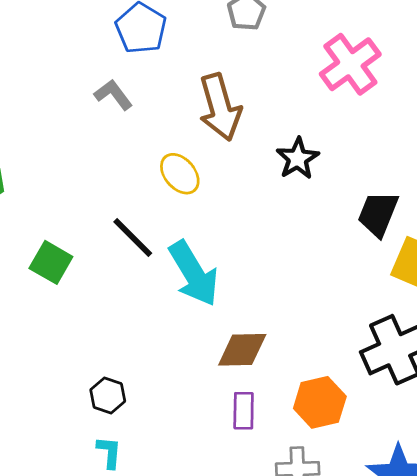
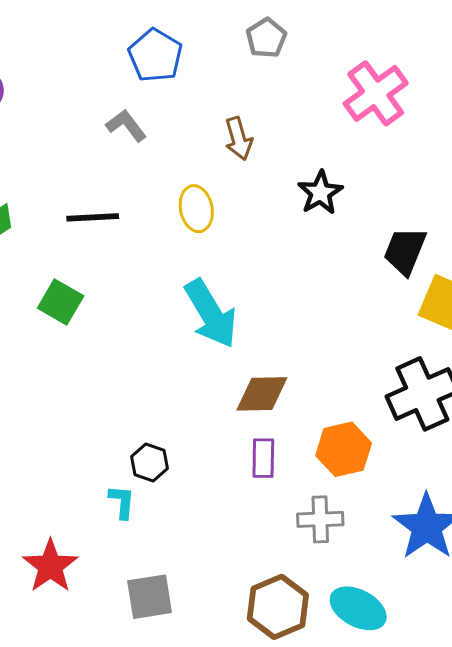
brown arrow: (220, 107) -> (239, 139), size x0.6
yellow ellipse: (180, 174) -> (196, 209), turned 30
black line: (133, 237) -> (93, 217), moved, turned -48
black hexagon: (108, 395) -> (150, 462), moved

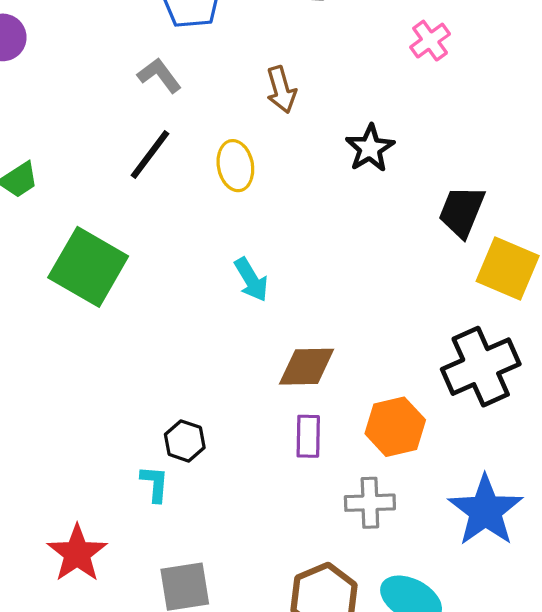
pink cross: (376, 93) -> (430, 41), size x0.6
black line: (93, 217) -> (150, 155), moved, turned -50
green square: (61, 302) -> (88, 267), size x1.6
cyan arrow: (211, 314) -> (251, 280), size x0.6

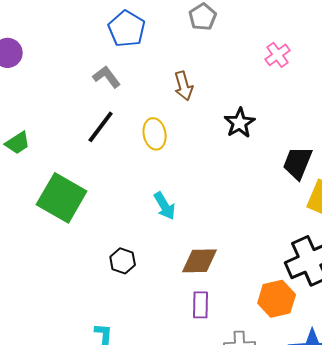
orange hexagon: (395, 427) -> (277, 299), moved
black hexagon: (185, 441) -> (123, 261), moved

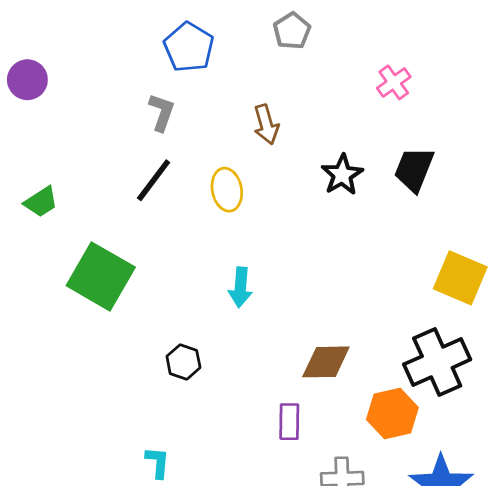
gray L-shape: (107, 77) -> (162, 112), turned 56
black trapezoid: (298, 163) -> (414, 169), moved
cyan arrow: (165, 206) -> (240, 287), turned 36
brown diamond: (200, 261) -> (326, 362), moved

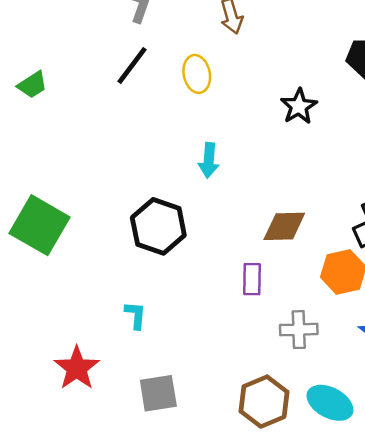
black star: (342, 175) -> (299, 106), moved
green square: (101, 276) -> (40, 225), moved
black hexagon: (183, 362) -> (158, 226), size x1.8

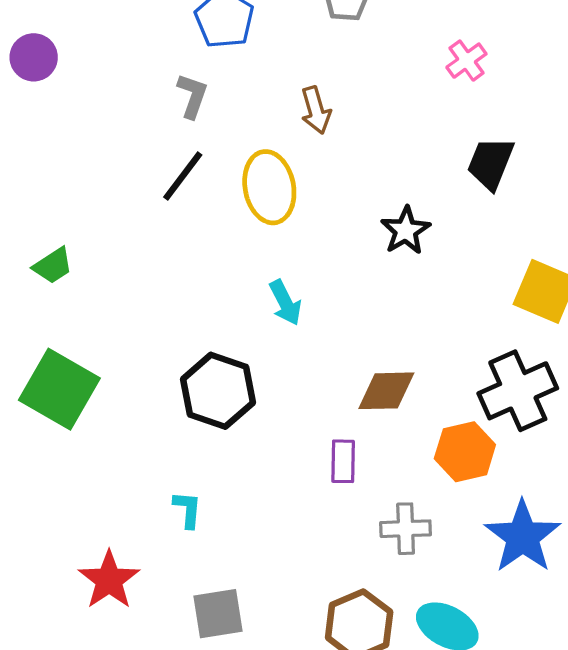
yellow ellipse: (197, 74) -> (269, 187), size x1.4
green trapezoid: (32, 85) -> (53, 266), moved
cyan arrow: (209, 160) -> (285, 303), turned -32

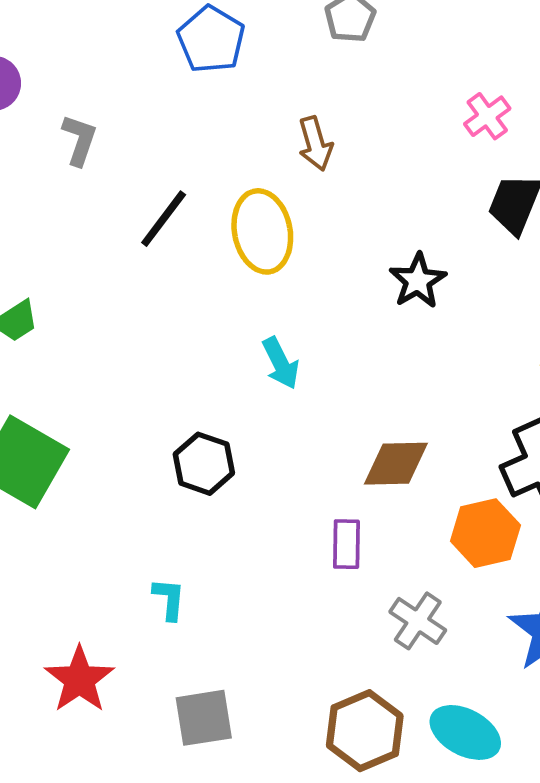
pink cross: (466, 61) -> (487, 116), moved
gray L-shape: (192, 96) -> (79, 140), moved
black hexagon: (218, 391) -> (204, 464), size x0.7
gray cross: (406, 529) -> (418, 621), turned 36

